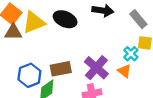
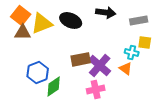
gray rectangle: (138, 19) -> (139, 20), turned -60
cyan cross: (131, 54) -> (132, 52), turned -32
brown rectangle: (61, 69) -> (81, 59), moved

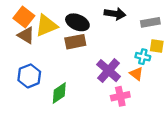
brown triangle: (23, 32) -> (26, 35), turned 30
brown rectangle: (81, 59) -> (75, 42), moved
blue hexagon: (38, 72) -> (29, 76), moved
pink cross: (96, 89) -> (120, 96), moved

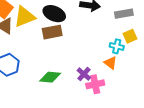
yellow square: (157, 46) -> (130, 36), turned -32
purple cross: (109, 71) -> (84, 74), moved, size x0.6
green diamond: (59, 93) -> (50, 77), moved, turned 40

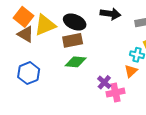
orange triangle: (111, 63) -> (131, 71), turned 40
green diamond: (50, 77) -> (76, 62), moved

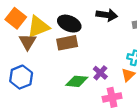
brown triangle: (26, 34) -> (28, 42), moved, turned 30
green diamond: (76, 62) -> (77, 81), moved
purple cross: (104, 82) -> (100, 73), moved

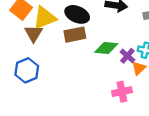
purple cross: (100, 73) -> (127, 56), moved
green diamond: (77, 81) -> (106, 48), moved

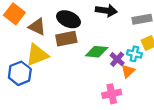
yellow triangle: (45, 18) -> (37, 55), moved
brown triangle: (33, 33) -> (37, 27), moved, turned -36

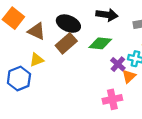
brown rectangle: (66, 39) -> (66, 43), turned -30
green diamond: (97, 52) -> (100, 43), moved
yellow triangle: (37, 55) -> (37, 60), size x0.6

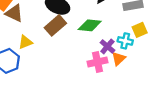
brown triangle: (37, 31) -> (14, 13), moved
pink cross: (112, 99) -> (97, 62), moved

